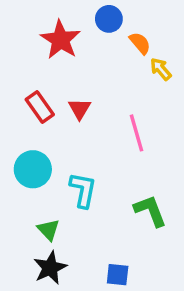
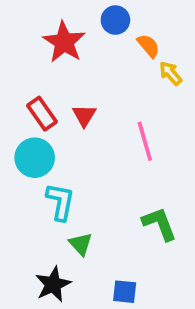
cyan circle: (33, 169) -> (35, 158), moved
cyan L-shape: (83, 190) -> (60, 202), moved
green triangle: (48, 230) -> (81, 244), moved

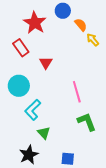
red rectangle: (42, 114) -> (21, 48), moved
pink line: (145, 141) -> (77, 92), moved
cyan L-shape: (60, 202) -> (33, 110), turned -145

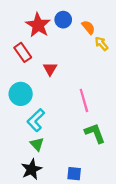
blue circle: (63, 11) -> (63, 20), moved
green triangle: (44, 133) -> (37, 144), moved

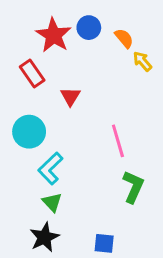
green L-shape: (95, 133) -> (133, 187), turned 45

